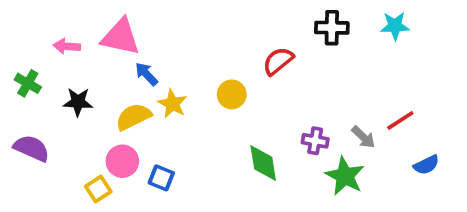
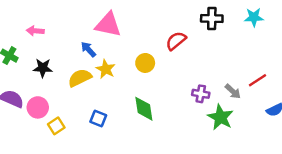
pink triangle: (120, 37) -> (108, 25), moved
pink circle: (122, 161) -> (38, 107), moved
green diamond: (263, 163) -> (144, 109), moved

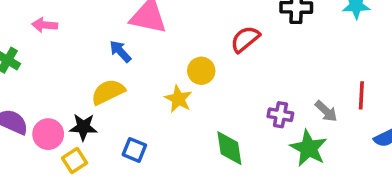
black star: (43, 68) -> (83, 127), moved
yellow star: (106, 69) -> (178, 99), moved
red line: (257, 80) -> (361, 95), turned -54
green diamond: (144, 109) -> (229, 148), moved

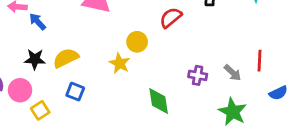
blue arrow: (120, 51) -> (37, 22), moved
black star: (83, 127) -> (35, 59), moved
green star: (309, 148) -> (233, 112), moved
blue square: (134, 150) -> (75, 92), moved

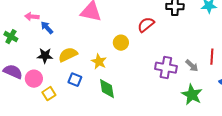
yellow star: (120, 63) -> (99, 62), moved
purple cross: (198, 75) -> (166, 68), size x1.5
green diamond: (159, 101) -> (107, 89), moved

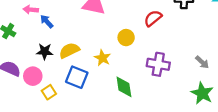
purple cross: (166, 68) -> (158, 64), moved
blue square: (75, 80) -> (77, 77), size x1.5
green diamond: (107, 89) -> (124, 87), moved

